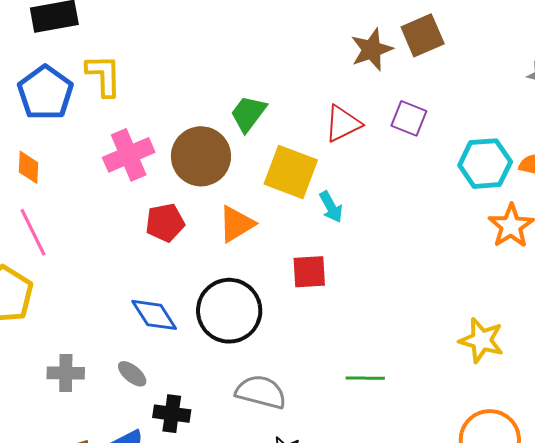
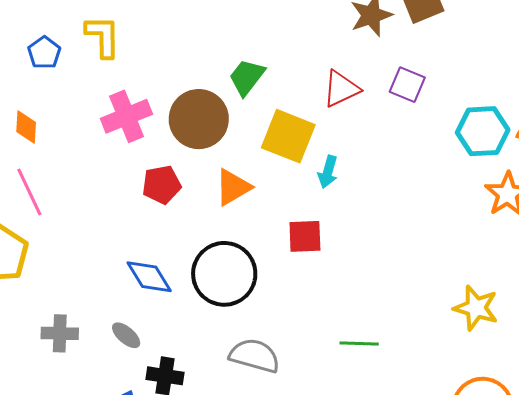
blue pentagon: (45, 93) -> (44, 53), size x0.6
cyan arrow: (331, 207) -> (328, 172), turned 44

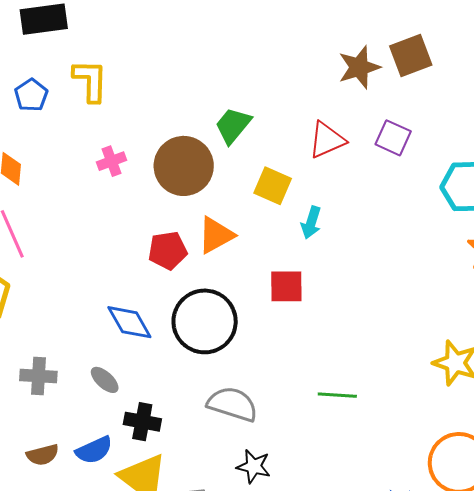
pink cross: (126, 116) -> (111, 161), size x0.6
yellow square: (288, 136) -> (273, 186), size x0.7
red pentagon: (162, 185) -> (168, 250), moved

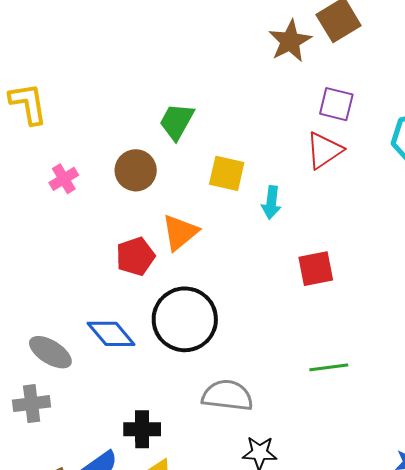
red triangle: (327, 140) -> (324, 150), moved
brown circle: (184, 166) -> (136, 170), size x0.7
red square: (286, 286) -> (316, 269), moved
gray ellipse: (105, 380) -> (50, 352), moved, size x1.4

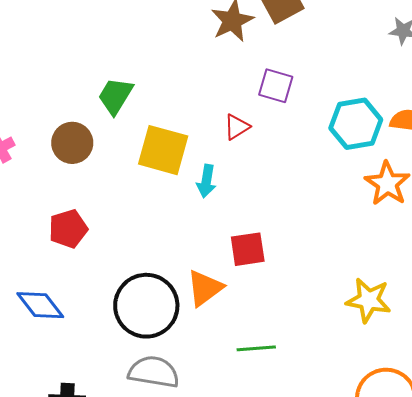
red triangle: (324, 150) -> (237, 127), moved, size x0.7
yellow square: (227, 173) -> (163, 150), size x1.4
orange triangle: (180, 232) -> (205, 288), moved
black circle: (185, 319) -> (146, 306), moved

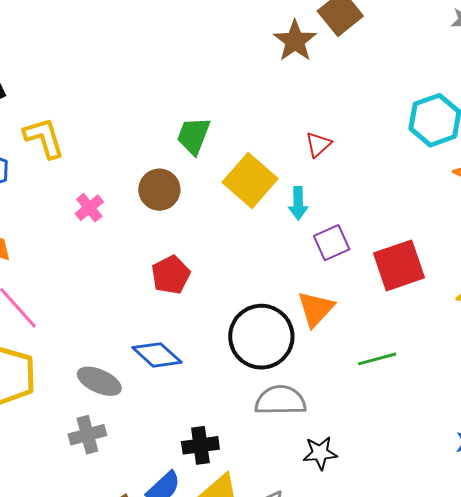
purple square: (276, 86) -> (332, 243), moved, turned -30
yellow square: (163, 150) -> (250, 180), turned 36
red square: (248, 249) -> (399, 265), moved, size x1.4

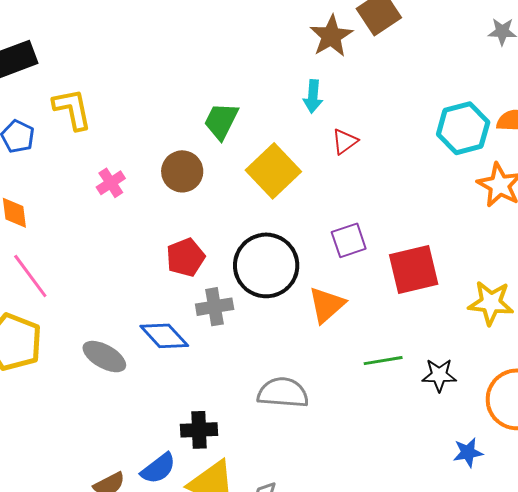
cyan arrow: (298, 203) -> (313, 96), moved
black circle: (261, 337) -> (266, 265), moved
gray cross: (87, 435) -> (215, 307), moved
black star: (320, 453) -> (439, 375), moved

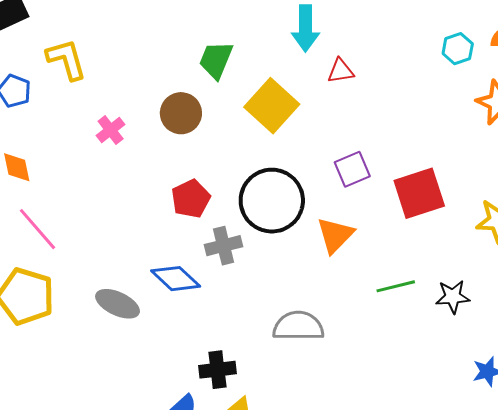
cyan arrow: (313, 96) -> (305, 28), size x1.4
cyan hexagon: (463, 128) -> (458, 49), size x0.6
red triangle: (345, 141) -> (341, 71), turned 32

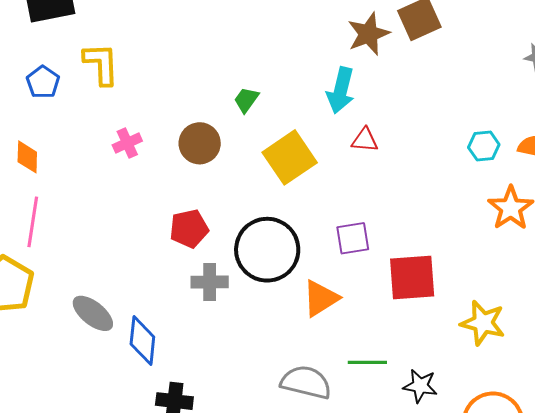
green trapezoid: (216, 60) -> (246, 100), size x0.7
pink line: (37, 229) -> (33, 222), turned 36
blue diamond: (176, 279) -> (142, 341), moved, turned 39
gray semicircle: (298, 326) -> (306, 382), moved

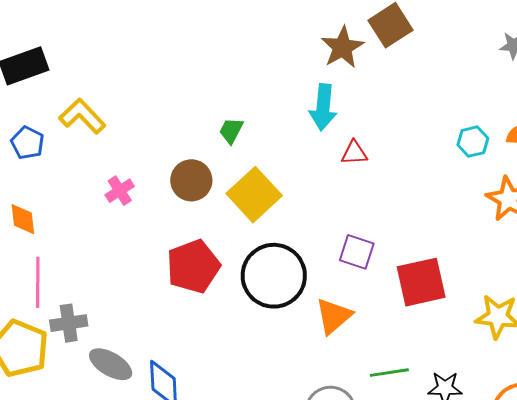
yellow L-shape: (101, 64) -> (82, 116), turned -33
yellow square: (290, 157) -> (254, 195), moved
red pentagon: (189, 229) -> (193, 266), size x1.4
purple square: (353, 238) -> (357, 252), turned 36
gray cross: (210, 282) -> (69, 323), moved

